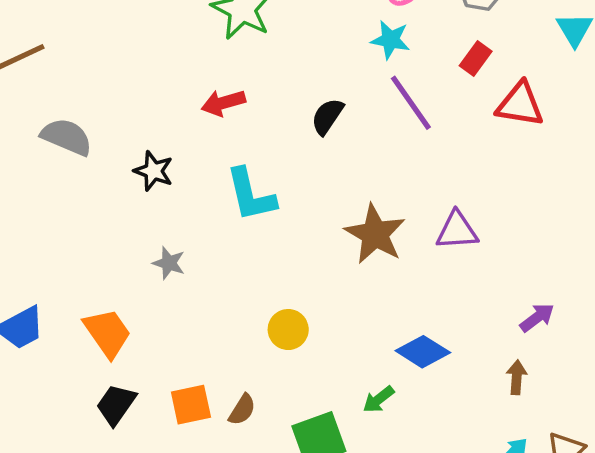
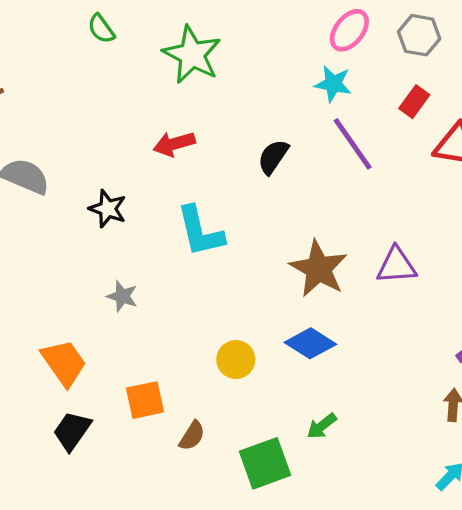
blue diamond: (423, 352) -> (310, 343), moved
orange square: (191, 405) -> (145, 400), moved

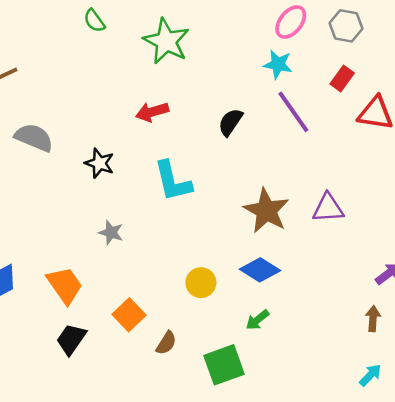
orange square: (145, 400) -> (129, 315), turned -32
green arrow: (322, 426) -> (257, 320), moved

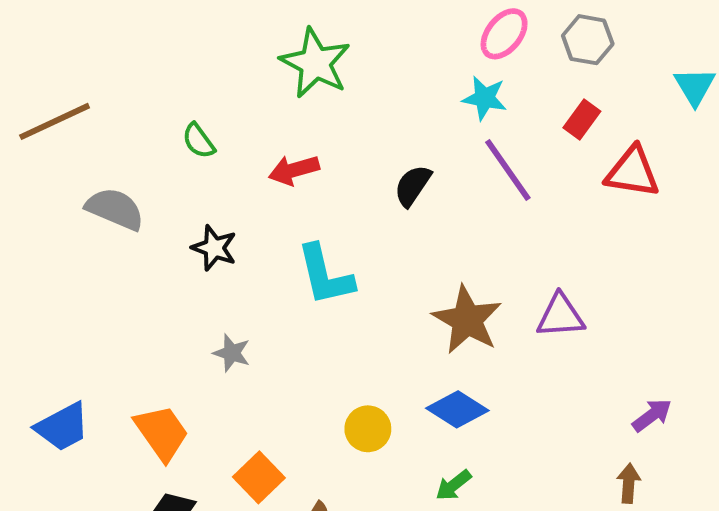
green semicircle: (94, 21) -> (199, 141), moved

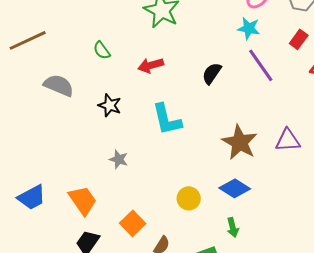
green arrow: (453, 485) -> (233, 227), turned -66

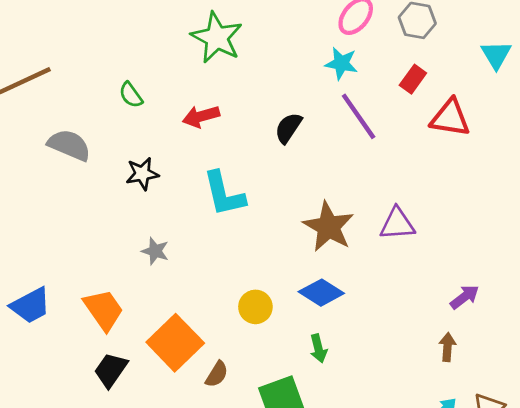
black star: (110, 105) -> (142, 174), turned -30
orange square: (133, 223) -> (175, 343), size x1.5

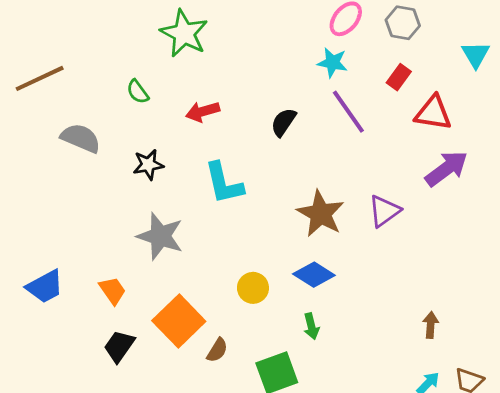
green star: (217, 38) -> (184, 33), moved
purple triangle: (397, 224) -> (384, 211), turned -32
gray star: (155, 251) -> (160, 236), size x1.8
purple arrow: (465, 297) -> (447, 169), moved, size x1.6
orange trapezoid: (104, 310) -> (112, 291), size x0.7

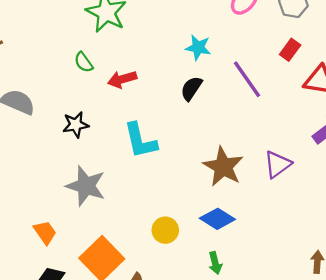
cyan star: (333, 63) -> (198, 48), moved
green semicircle: (138, 92) -> (84, 62), moved

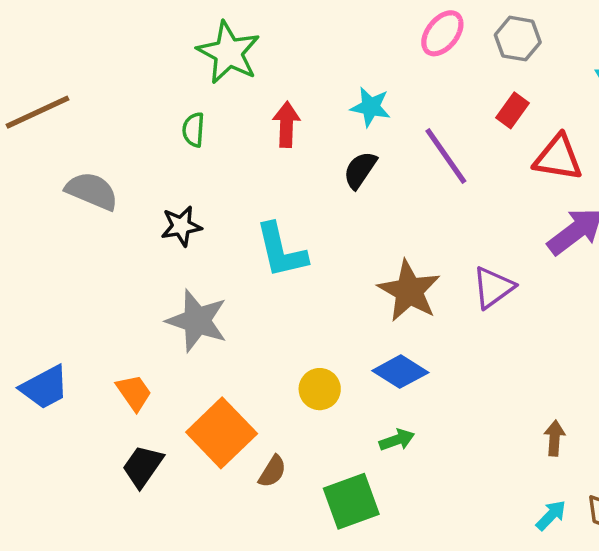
green semicircle: (84, 62) -> (194, 130), turned 40
red arrow: (122, 79) -> (286, 124), moved, turned 108
green arrow: (215, 263) -> (397, 440), turned -95

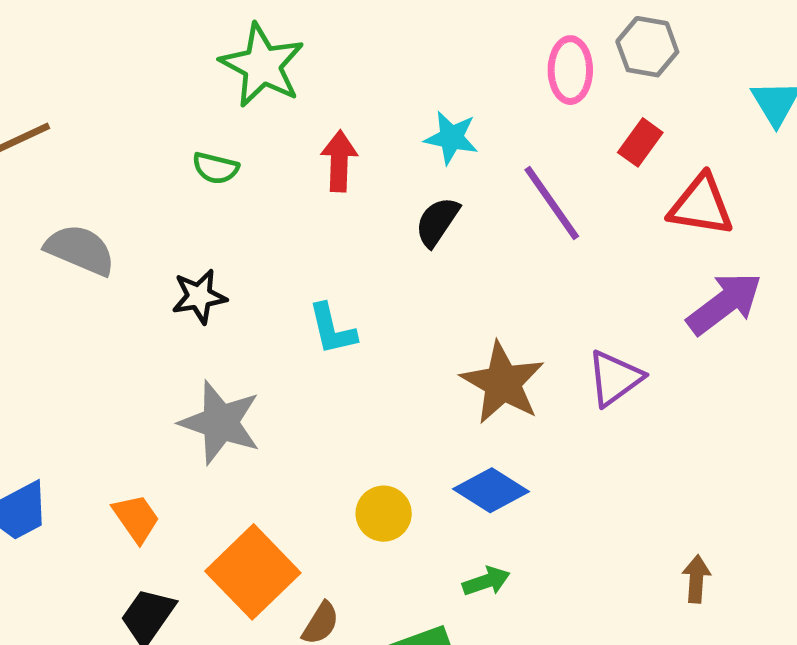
pink ellipse: (442, 33) -> (570, 70), moved, turned -39
green semicircle: (194, 130) -> (216, 168), turned -80
cyan L-shape: (281, 251) -> (332, 329), size x0.7

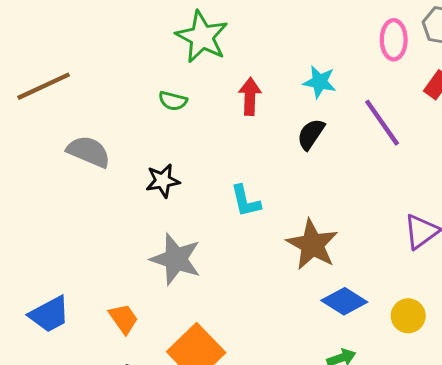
brown star: (503, 383) -> (312, 245), moved
yellow circle: (384, 514) -> (408, 316), moved

